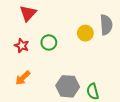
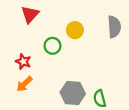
yellow circle: (85, 33) -> (75, 30), moved
red star: (22, 46) -> (23, 62), moved

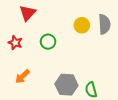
yellow circle: (75, 30) -> (82, 25), moved
red star: (23, 62) -> (15, 43), moved

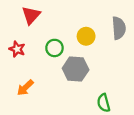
yellow circle: (82, 25) -> (86, 36), moved
gray hexagon: (66, 85) -> (76, 69), moved

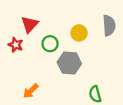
red triangle: (31, 15) -> (30, 24), moved
orange arrow: (25, 88) -> (31, 91), moved

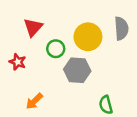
yellow circle: (79, 33) -> (88, 37), size x1.5
red star: (16, 45) -> (18, 62), moved

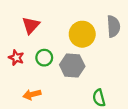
green circle: (56, 49) -> (44, 58), moved
orange arrow: (34, 101) -> (32, 95), turned 30

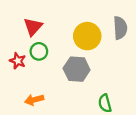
green circle: (44, 58) -> (39, 51), moved

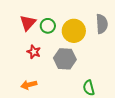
green circle: (39, 51) -> (48, 26), moved
red star: (18, 61) -> (34, 52), moved

